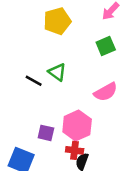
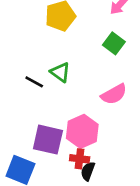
green square: (106, 46) -> (114, 43), turned -30
purple square: (46, 133) -> (48, 140), size x1.6

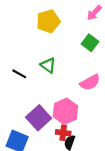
black line: (34, 82) -> (19, 74), moved
purple square: (48, 140) -> (39, 118), turned 35

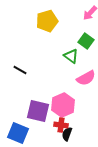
green triangle: (48, 65) -> (71, 56), moved
purple square: (39, 118) -> (38, 111), turned -35

